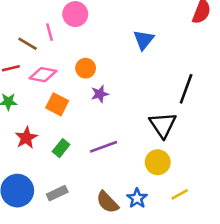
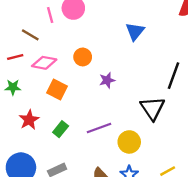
pink line: (49, 32) -> (50, 15), moved
purple star: (100, 94) -> (107, 80), moved
yellow circle: (158, 162) -> (129, 142), moved

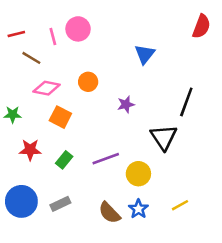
red line: (15, 57) -> (16, 34), moved
purple star: (107, 80) -> (126, 104), moved
red star: (29, 120) -> (30, 150), turned 30

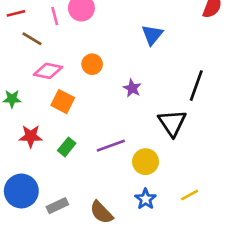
purple star: (126, 104) -> (132, 88), turned -30
gray rectangle: (60, 204) -> (57, 206), moved
brown semicircle: (109, 213) -> (101, 212), moved

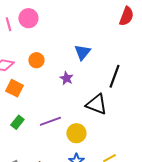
blue triangle: (152, 35) -> (82, 52), moved
black triangle: (172, 123) -> (96, 104), turned -35

